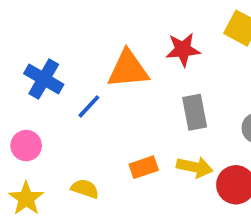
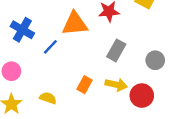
gray rectangle: (195, 112) -> (116, 50), turned 40
orange rectangle: (144, 167) -> (85, 85), turned -42

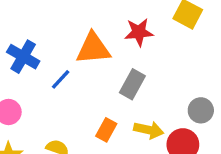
gray rectangle: (116, 50) -> (132, 84), moved
gray circle: (155, 60) -> (201, 110), moved

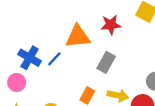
blue cross: (23, 57) -> (30, 58), moved

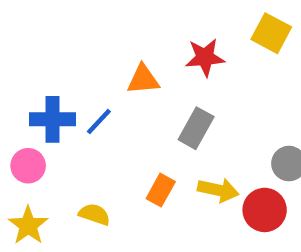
orange triangle: (78, 37) -> (143, 80), size x0.7
blue cross: (30, 58) -> (52, 119), turned -30

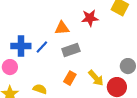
gray rectangle: (196, 128) -> (71, 50), moved, turned 42
yellow arrow: (218, 190) -> (96, 78), turned 36

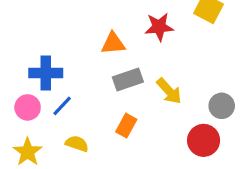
blue line: (42, 47) -> (62, 106), moved
yellow arrow: (96, 78) -> (169, 91), moved

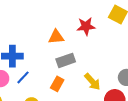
yellow arrow: (169, 91) -> (92, 82), moved
orange rectangle: (126, 126) -> (57, 84), moved

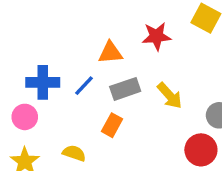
blue line: (23, 77) -> (84, 86), moved
yellow arrow: (92, 82) -> (170, 96), moved

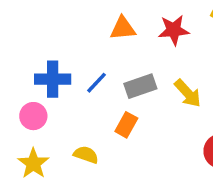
orange triangle: (110, 53) -> (123, 28), moved

